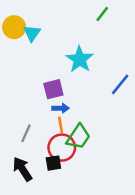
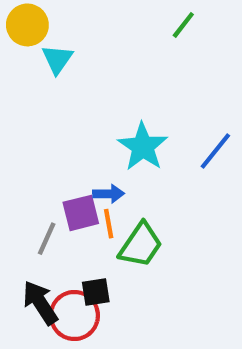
yellow circle: (14, 27) -> (27, 25), moved
cyan star: (80, 59) -> (143, 147), moved
purple square: (53, 89) -> (81, 213), moved
red circle: (62, 148) -> (74, 316), moved

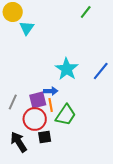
gray line: (47, 239) -> (13, 102), moved
red circle: (74, 316) -> (35, 119), moved

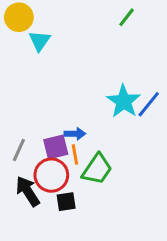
cyan star: (67, 69) -> (124, 101), moved
black arrow: (19, 142) -> (28, 191), moved

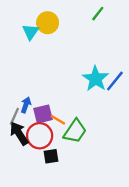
yellow circle: (19, 17) -> (48, 23), moved
blue arrow: (75, 134) -> (26, 105), moved, turned -70
orange line: (75, 154) -> (58, 120), turned -49
black arrow: (28, 191) -> (19, 133), moved

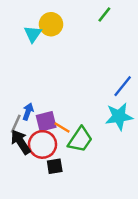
cyan star: (96, 79) -> (119, 117), moved, turned 30

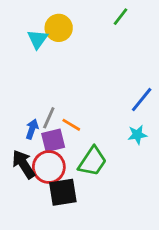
cyan star: (119, 117) -> (137, 135), size x0.6
gray line: (16, 124) -> (49, 118), moved
orange line: (62, 127) -> (71, 125), moved
black square: (55, 166) -> (63, 192), size x1.5

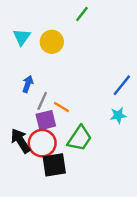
green line: (121, 17) -> (82, 14), moved
yellow circle: (59, 28) -> (52, 42), moved
cyan triangle: (38, 39) -> (22, 37), moved
blue arrow: (32, 129) -> (28, 84), moved

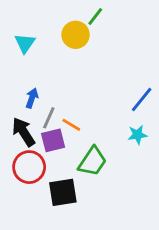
yellow circle: (52, 42) -> (76, 35), moved
black arrow: (20, 141) -> (23, 132), moved
red circle: (42, 143) -> (29, 167), moved

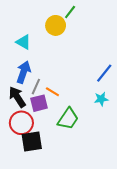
cyan triangle: (25, 43) -> (23, 42), moved, turned -35
blue arrow: (32, 98) -> (23, 72), size x1.5
black square: (63, 192) -> (32, 141), moved

